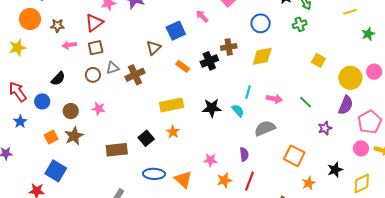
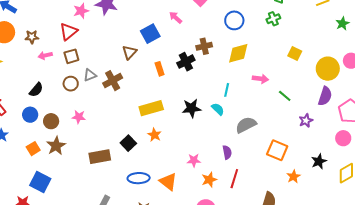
orange rectangle: (183, 66) -> (160, 69), turned 40
pink arrow: (274, 99) -> (260, 79), moved
blue circle: (42, 101) -> (30, 115), moved

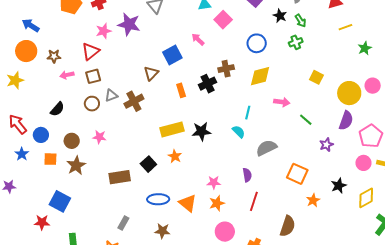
black star: (192, 108) -> (201, 131), moved
blue circle: (30, 115) -> (41, 135), moved
orange square: (33, 149) -> (50, 159), moved, turned 32
orange star: (209, 180) -> (217, 203), moved

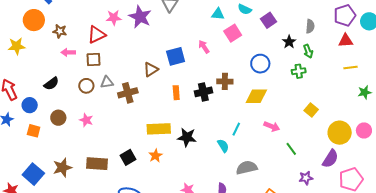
brown star: (76, 165) -> (62, 168), moved

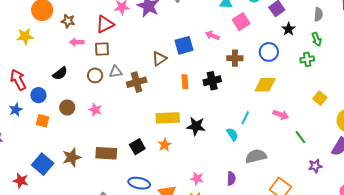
black star: (289, 42) -> (289, 29), moved
pink arrow: (204, 47) -> (212, 35), turned -32
brown cross: (225, 81) -> (235, 58), moved

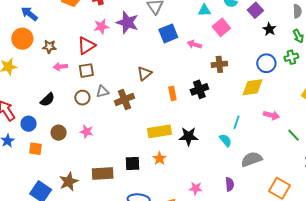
blue square: (184, 45) -> (168, 33), moved
blue circle: (269, 52) -> (266, 63), moved
black square: (137, 147) -> (133, 163), turned 35

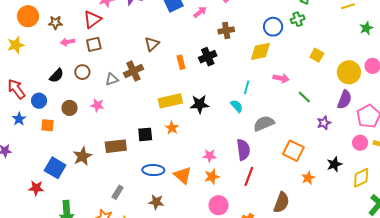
pink arrow: (194, 44) -> (200, 12), turned 128
gray triangle: (102, 92) -> (112, 79), moved
brown circle: (82, 98) -> (82, 72), moved
purple semicircle: (230, 184) -> (243, 150), size x1.5

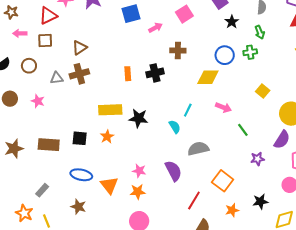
brown triangle: (152, 44) -> (80, 48), moved
purple semicircle: (243, 150) -> (173, 171), turned -30
red line: (249, 176) -> (194, 201), moved

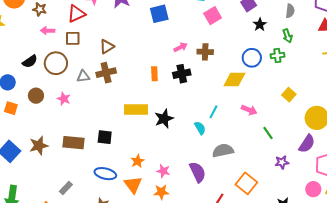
pink arrow: (155, 28) -> (181, 47), moved
brown circle: (29, 66) -> (56, 63), size x1.5
black star: (138, 118) -> (164, 119), turned -30
orange star: (107, 137) -> (137, 161), moved

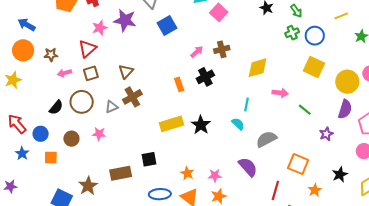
blue circle: (252, 58) -> (315, 36), moved
yellow square: (289, 95) -> (314, 67), size x1.5

